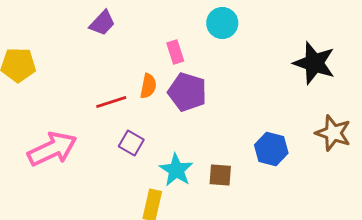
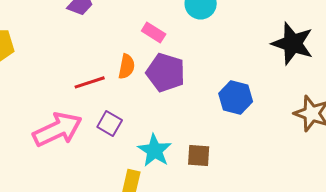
pink rectangle: (175, 52) -> (154, 32), turned -40
pink arrow: (52, 149) -> (58, 129), moved
blue hexagon: (271, 149) -> (236, 97), moved

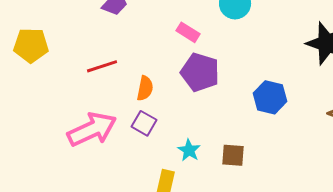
orange semicircle: (127, 66) -> (145, 88), moved
red line: (90, 82) -> (102, 66), moved
cyan star: (155, 150) -> (189, 150), size x0.7

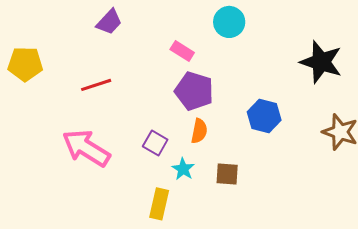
orange semicircle: (145, 88) -> (199, 131), moved
purple square: (144, 123) -> (155, 143), moved
pink arrow: (92, 129) -> (86, 148), turned -123

